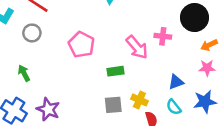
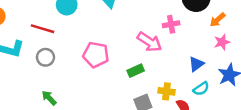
cyan semicircle: (174, 107) -> (201, 89), turned -70

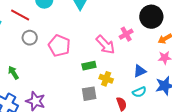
pink cross: (171, 24) -> (126, 34), turned -32
gray circle: (45, 57) -> (30, 38), moved
yellow cross: (166, 91) -> (106, 79), moved

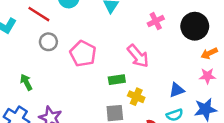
pink cross: (126, 34) -> (156, 21), moved

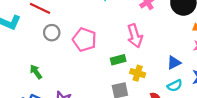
pink arrow: (138, 56) -> (135, 36), turned 30

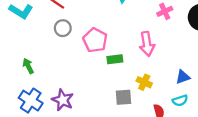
green rectangle: (118, 60) -> (115, 59), moved
green arrow: (36, 72) -> (28, 66), moved

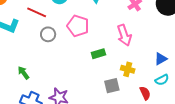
pink pentagon: (95, 40) -> (78, 26), moved

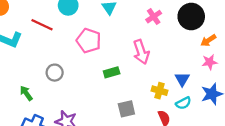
gray circle: (48, 34) -> (55, 73), moved
blue triangle: (161, 59) -> (182, 79), turned -32
yellow cross: (128, 69) -> (159, 91), moved

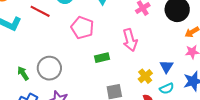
gray circle: (55, 73) -> (49, 68), moved, size x1.5
yellow cross: (159, 91) -> (145, 76), turned 32

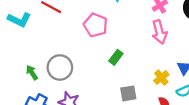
pink arrow: (130, 40) -> (159, 32), moved
green rectangle: (102, 58) -> (116, 57), turned -40

